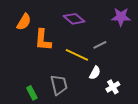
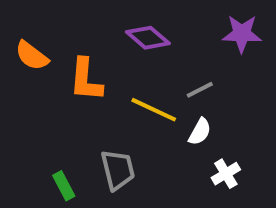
orange semicircle: (24, 22) -> (32, 56), moved, turned 96
white semicircle: (95, 73) -> (200, 132), moved

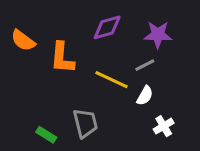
purple star: (242, 34) -> (158, 35), moved
purple diamond: (148, 38) -> (107, 27), turned -56
green rectangle: (64, 186) -> (46, 135), turned -30

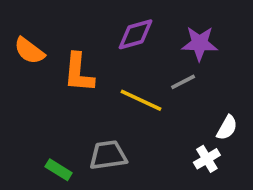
white semicircle: (145, 96) -> (227, 128), moved
gray trapezoid: (85, 123) -> (108, 155), turned -84

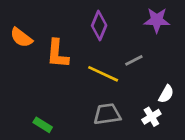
purple diamond: (135, 34) -> (99, 26), turned -52
purple star: (200, 43) -> (157, 20), moved
gray trapezoid: (108, 155) -> (107, 114), moved

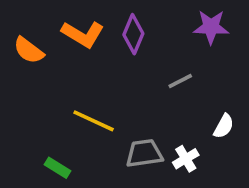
orange L-shape: (57, 54) -> (83, 34), moved, turned -64
yellow line: (103, 74) -> (94, 121), moved
white cross: (151, 117) -> (186, 159), moved

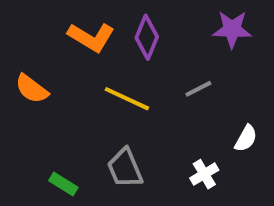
orange semicircle: (29, 50) -> (32, 89), moved
yellow line: (94, 121) -> (127, 99), moved
gray trapezoid: (144, 153) -> (125, 168), moved, turned -105

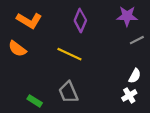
orange L-shape: (91, 37) -> (29, 20), moved
gray line: (198, 89) -> (137, 40), moved
white cross: (204, 174) -> (129, 95), moved

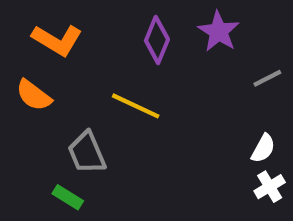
purple star: (127, 16) -> (219, 32), moved, turned 30
gray trapezoid: (68, 92) -> (87, 153), moved
white cross: (129, 95) -> (270, 187), moved

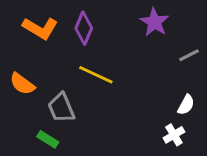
purple diamond: (157, 40) -> (84, 28), moved
orange semicircle: (34, 95) -> (22, 84), moved
white cross: (270, 187) -> (174, 135), moved

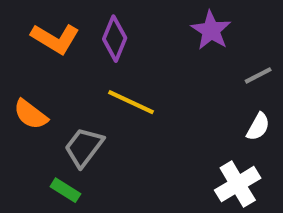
white semicircle: (186, 105) -> (258, 127), moved
gray trapezoid: (61, 108) -> (84, 147), turned 60
white cross: (174, 135) -> (238, 184), size x1.5

